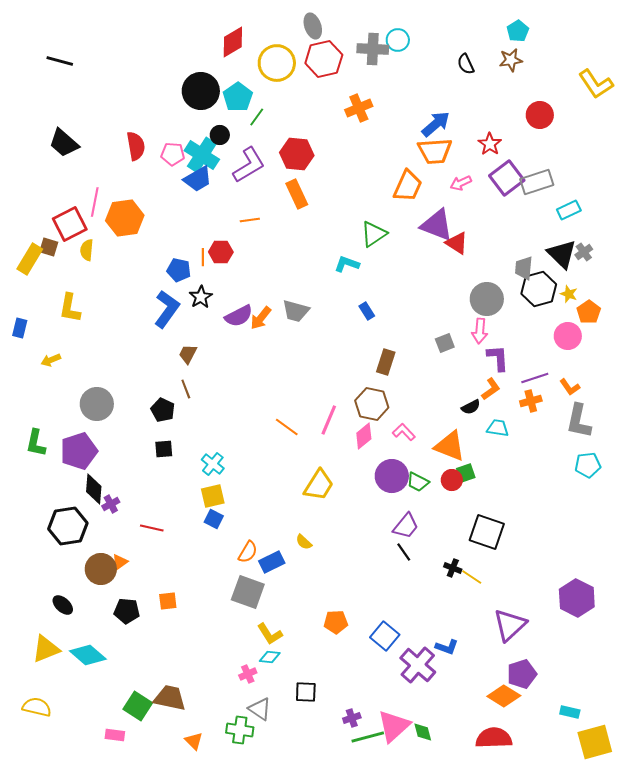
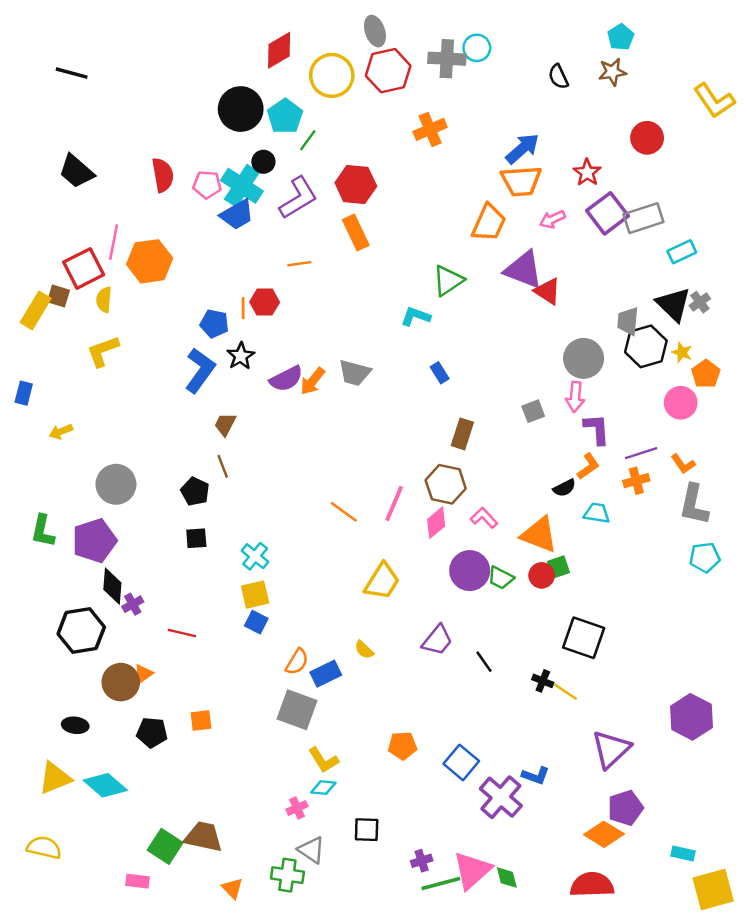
yellow L-shape: (70, 308) -> (103, 351), moved, turned 60
purple trapezoid: (406, 526) -> (437, 640), moved
black ellipse: (63, 605) -> (75, 725), turned -35

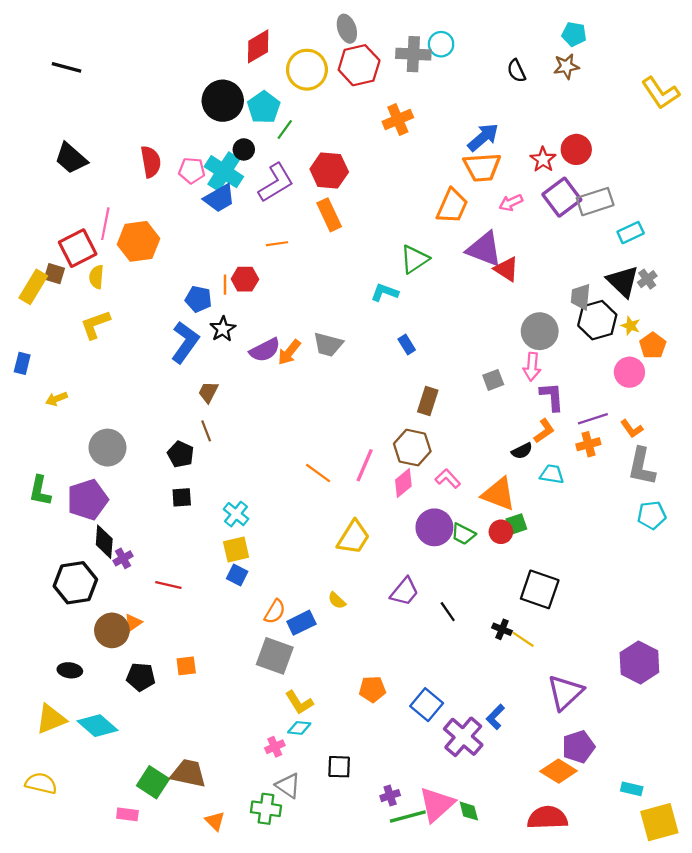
cyan pentagon: (621, 37) -> (574, 34), turned -30
red circle: (647, 138) -> (576, 149), moved
blue L-shape: (536, 776) -> (495, 717), turned 115

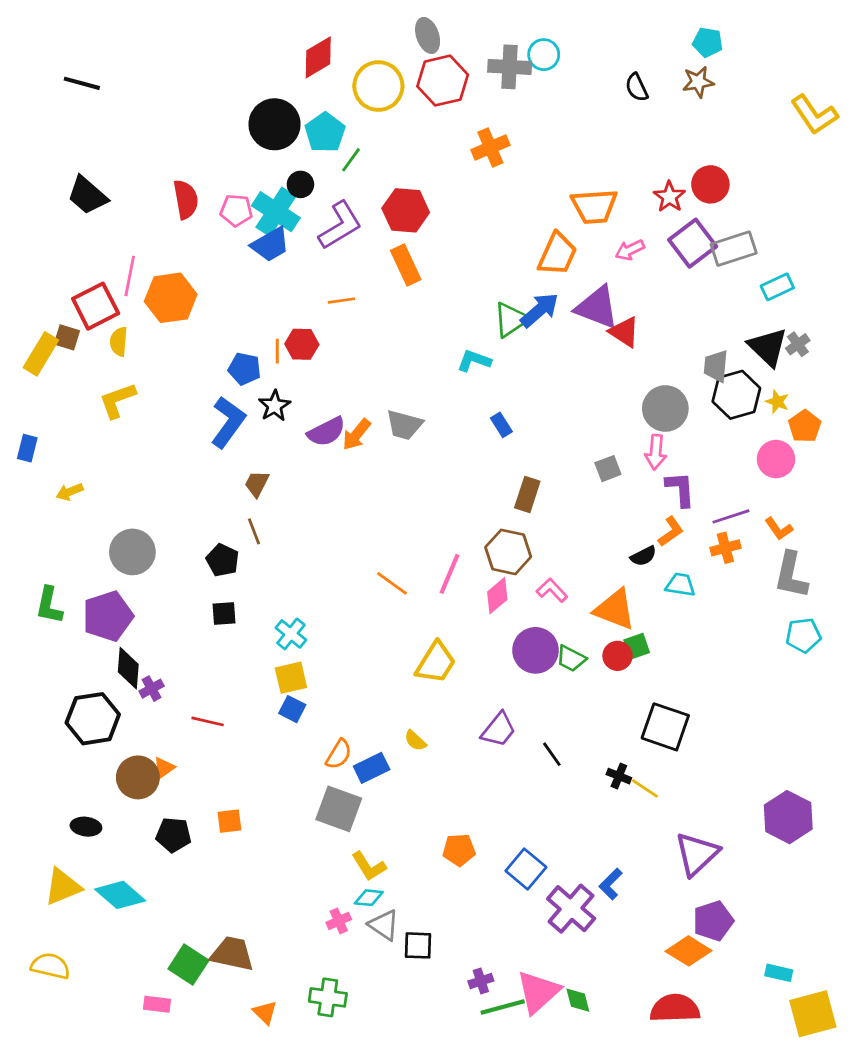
blue arrow: (483, 137) -> (540, 310), moved
gray triangle: (288, 786) -> (384, 925), moved

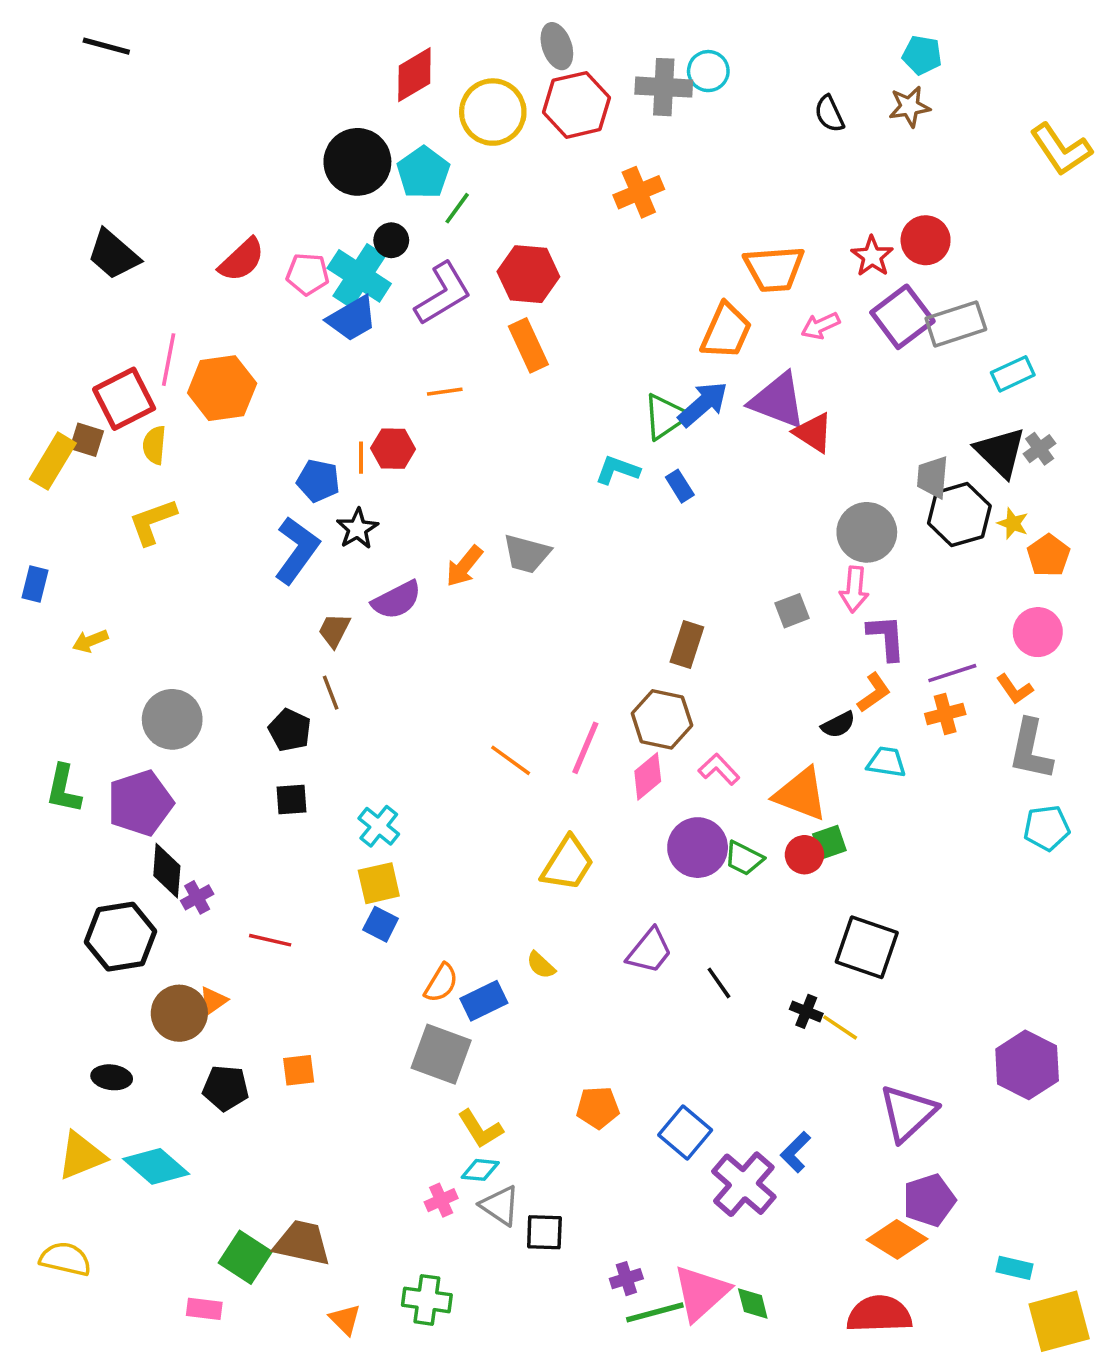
black line: (82, 83) -> (106, 46), moved
red semicircle: (186, 199) -> (242, 260), turned 57
blue rectangle: (501, 425) -> (680, 486), moved
purple semicircle: (326, 432) -> (397, 600), moved
pink circle: (776, 459) -> (1038, 632), moved

